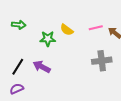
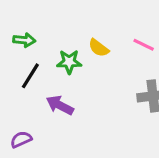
pink line: (96, 28) -> (144, 45), turned 40
black line: (18, 67) -> (30, 76), moved

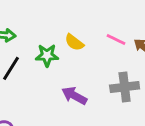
purple arrow: (60, 105) -> (74, 96), moved

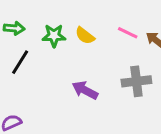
green star: (47, 55) -> (54, 36), moved

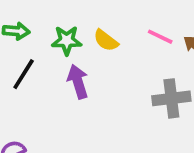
purple arrow: (85, 90) -> (78, 82), moved, turned 45

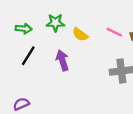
green star: (67, 40) -> (55, 23), moved

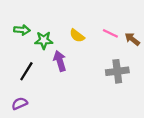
green star: (55, 23) -> (44, 40), moved
black line: (28, 56) -> (26, 71), moved

